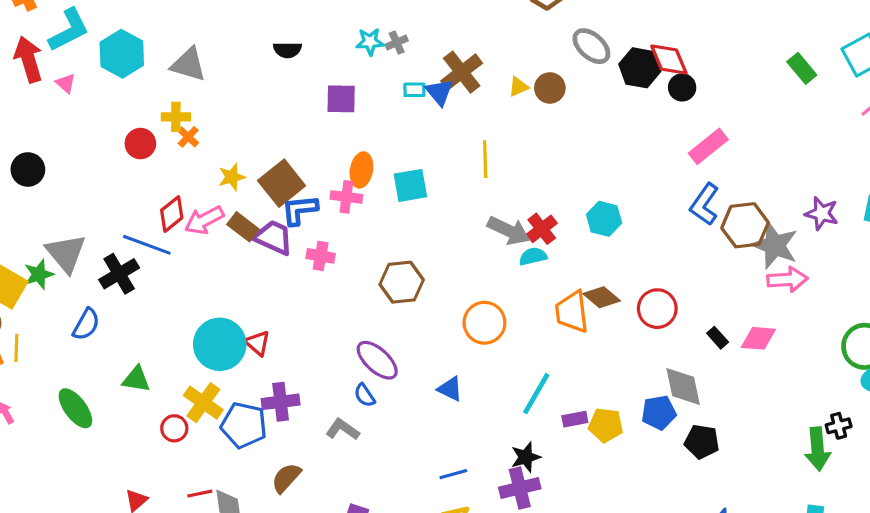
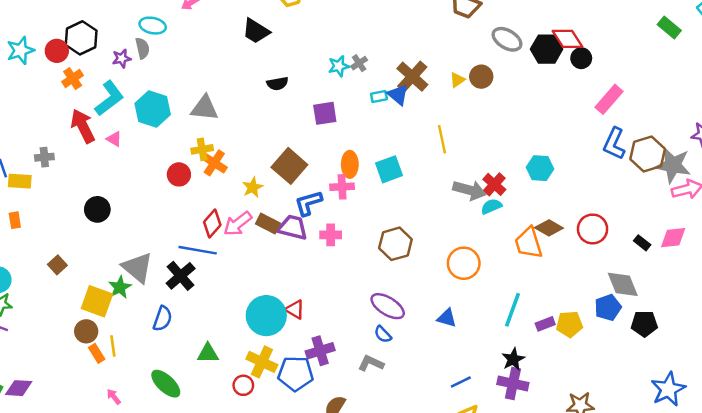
orange cross: (188, 137) -> (214, 163), size x1.5
brown square: (282, 183) -> (289, 166), moved
purple cross: (520, 488) -> (513, 383), turned 36

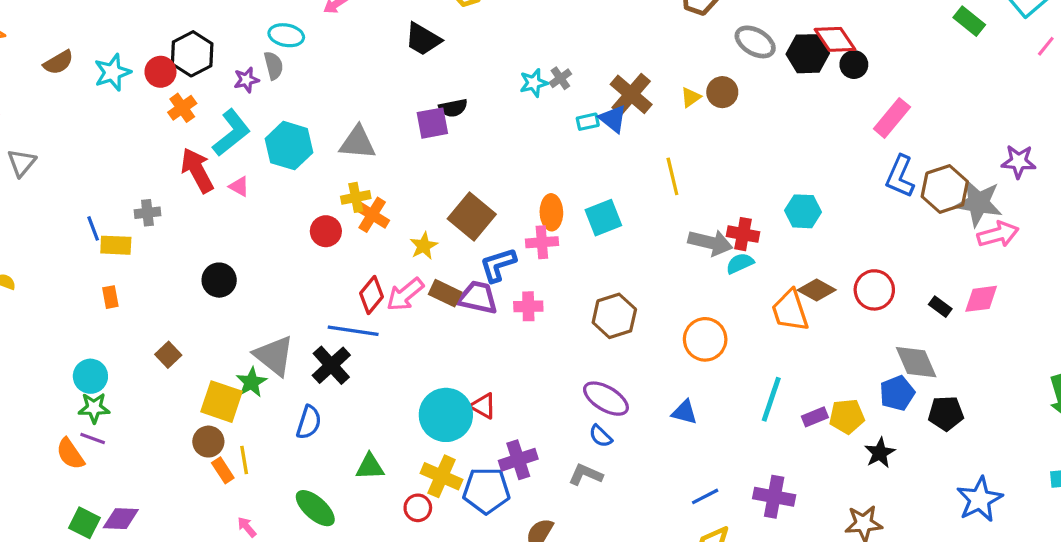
purple square: (325, 113) -> (432, 123), moved
red cross: (494, 184) -> (743, 234), turned -30
black star: (513, 359) -> (880, 453), moved

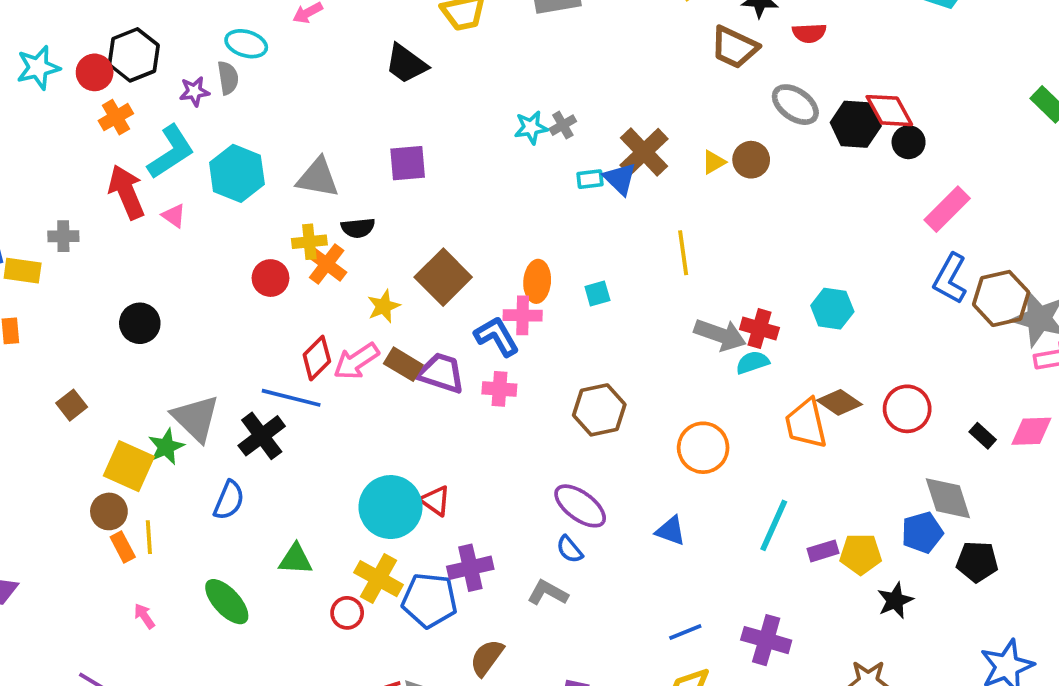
black semicircle: (453, 108) -> (358, 228), moved
cyan square: (603, 218) -> (597, 294), size x0.6
blue L-shape: (498, 265) -> (497, 336), moved, turned 72

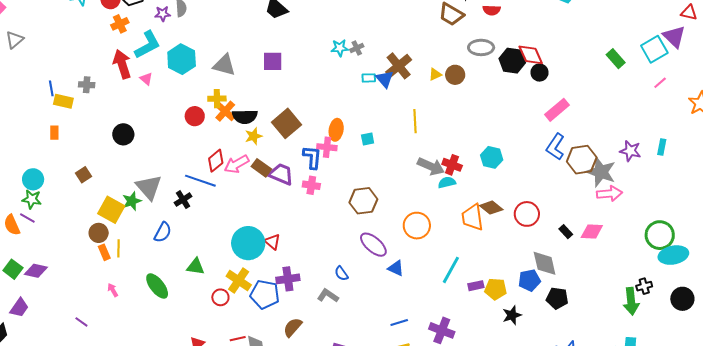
gray ellipse: (795, 105) -> (481, 47), turned -40
black semicircle: (358, 228) -> (245, 117), moved, size x1.4
blue L-shape: (497, 336) -> (312, 157), turned 30
black cross: (262, 436) -> (183, 200), size x0.7
purple ellipse: (580, 506) -> (373, 245), moved

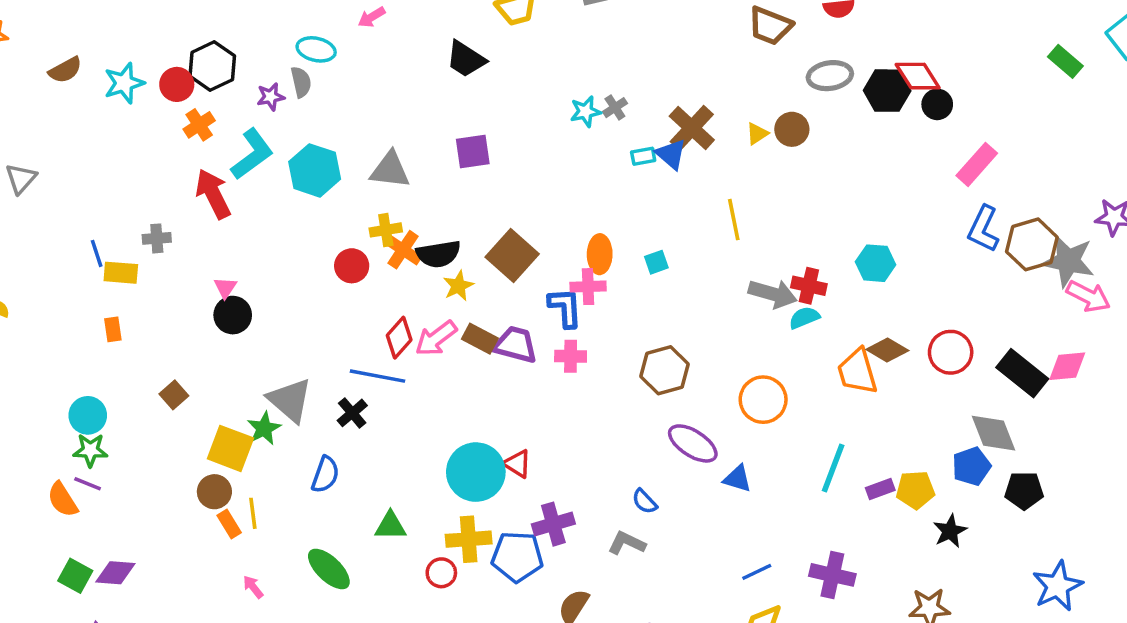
pink triangle: (146, 79) -> (225, 288), moved, turned 32
pink arrow: (609, 194) -> (1088, 296), turned 40
black rectangle: (566, 232) -> (1022, 373), size x2.0
yellow cross: (239, 281) -> (469, 539), turned -30

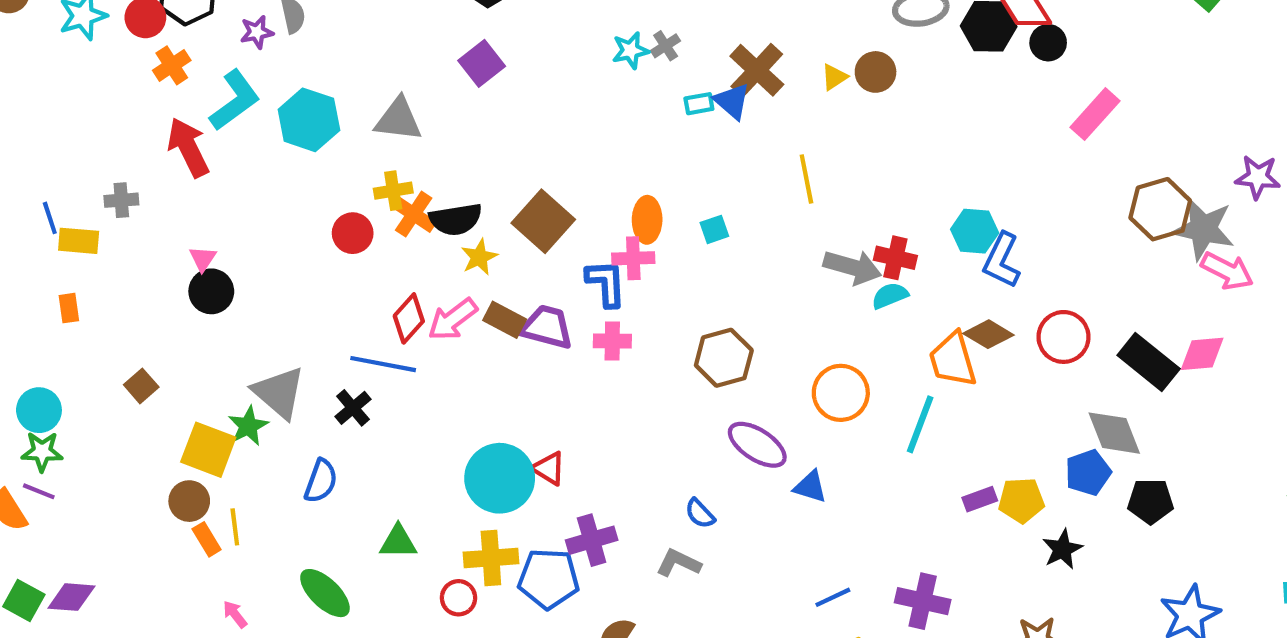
purple square: (473, 152) -> (482, 63), moved, turned -30
blue L-shape: (983, 229) -> (1002, 260), moved
cyan line: (833, 468) -> (920, 424), moved

